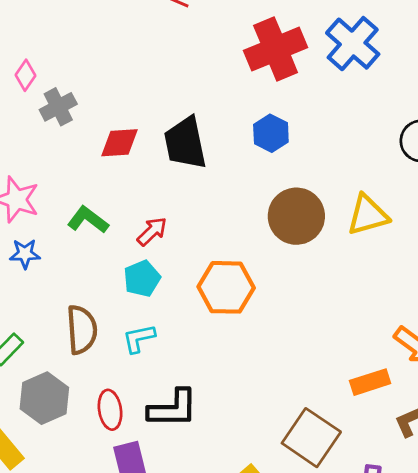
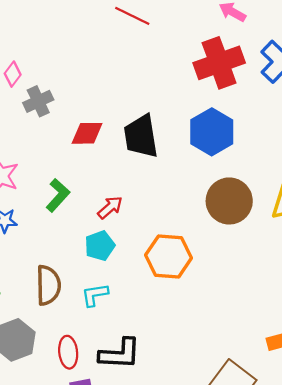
blue hexagon: (271, 133) -> (212, 132), size x1.5
green L-shape: (88, 220) -> (58, 195), turned 92

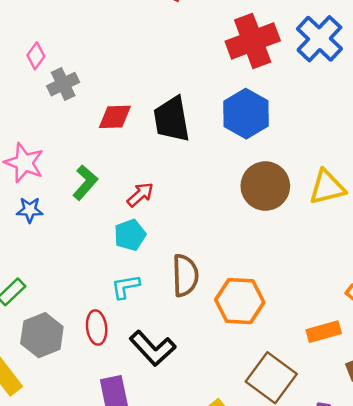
orange hexagon: (169, 256) -> (240, 301), moved
brown semicircle: (48, 285) -> (185, 275), moved
red ellipse: (68, 352) -> (97, 327), moved
black L-shape: (120, 354) -> (153, 348), turned 45

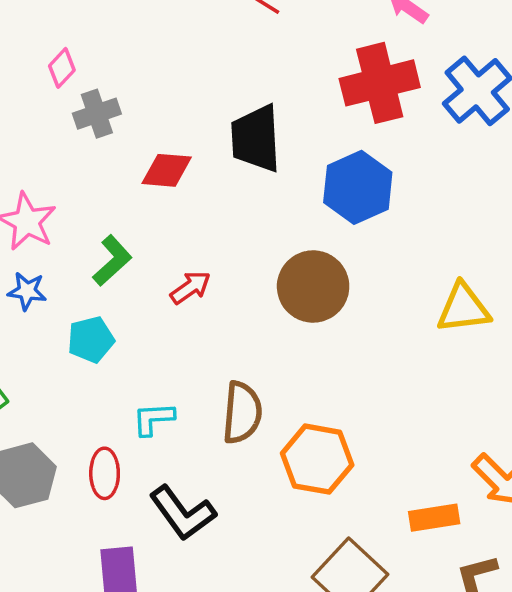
black trapezoid: (172, 119) -> (256, 139), moved
brown circle: (265, 186) -> (313, 286), moved
cyan pentagon: (130, 235) -> (91, 339), moved

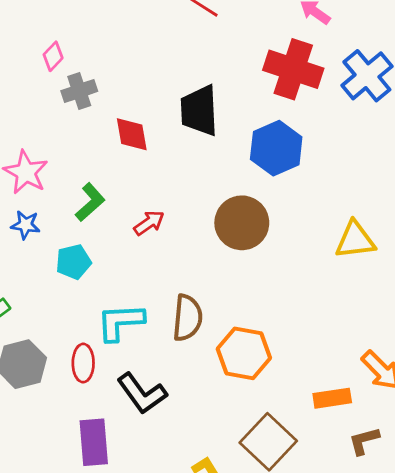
red cross: (380, 83) -> (293, 69), turned 32
red diamond: (167, 170) -> (132, 134), turned 75
cyan L-shape: (153, 419) -> (120, 322), size x1.5

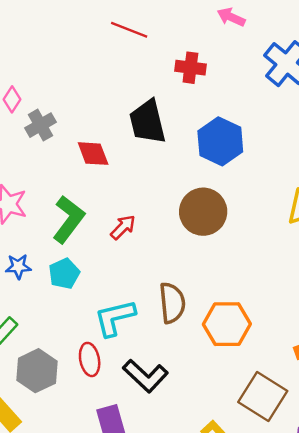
red cross: (293, 69) -> (190, 68), moved, size x0.6
green L-shape: (90, 202) -> (69, 219), size x1.4
blue star: (25, 225) -> (18, 267), moved

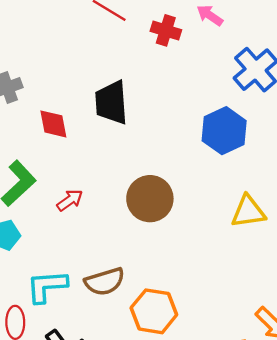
red cross: (190, 68) -> (166, 30), moved
blue hexagon: (220, 141) -> (224, 131), moved
brown semicircle: (172, 303) -> (105, 282), turned 69

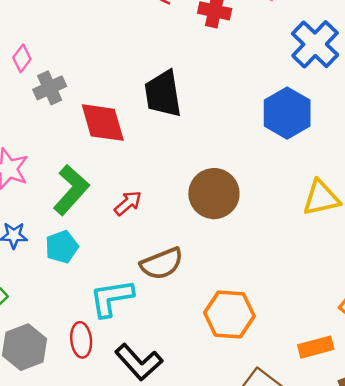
red diamond: (53, 124) -> (103, 123), size x1.4
brown semicircle: (105, 282) -> (162, 264), moved

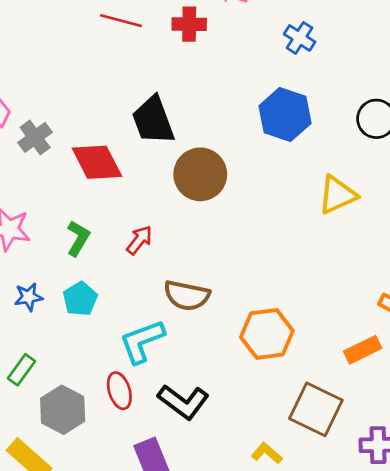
blue cross: (315, 44) -> (300, 38), size x0.6
green L-shape: (71, 190) -> (78, 238), size x0.7
brown circle: (214, 194) -> (200, 174), moved
brown semicircle: (162, 264) -> (187, 295), turned 45

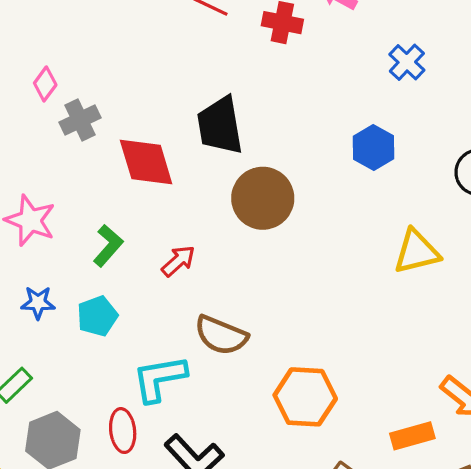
blue hexagon: (285, 115) -> (373, 148), size x0.7

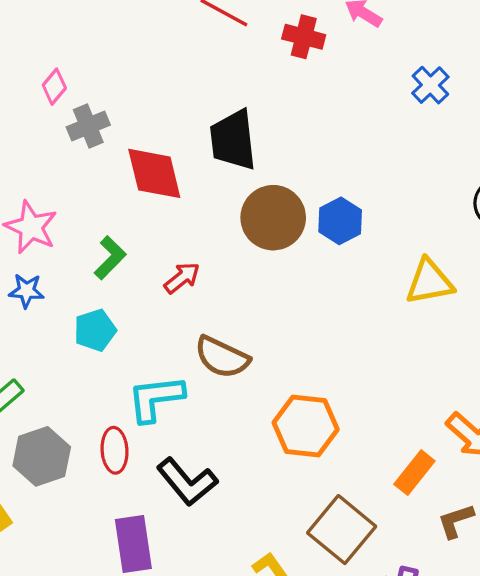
blue hexagon: (373, 148) -> (340, 221), moved
blue star: (38, 303) -> (26, 291), moved
orange rectangle: (412, 436) -> (414, 473), turned -39

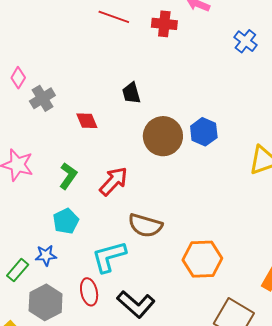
black trapezoid: (233, 140) -> (131, 93), size x0.6
red diamond: (154, 173) -> (87, 121), size x0.6
red arrow: (182, 278) -> (114, 181), size x1.4
blue star: (26, 291) -> (46, 255), moved

